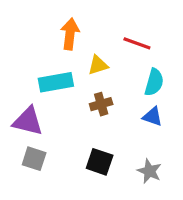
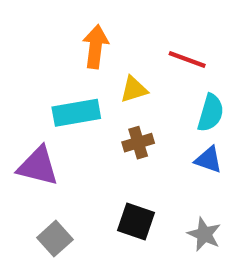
gray square: (34, 159) -> (55, 239), moved, turned 30

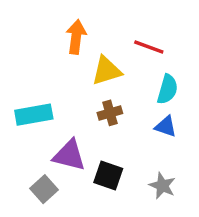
yellow triangle: (134, 89) -> (107, 71), size x1.4
cyan rectangle: (76, 113) -> (34, 115), moved
purple triangle: (38, 166) -> (69, 155), moved

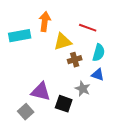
brown cross: (110, 113) -> (75, 60), moved
cyan rectangle: (34, 115) -> (20, 36), moved
gray star: (162, 186) -> (83, 89), moved

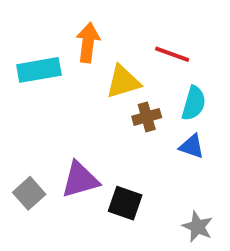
gray star: (83, 89) -> (198, 227), moved
purple triangle: (41, 92) -> (80, 180), turned -30
gray square: (26, 112) -> (29, 193), moved

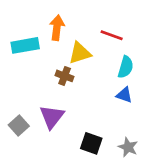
brown cross: (147, 117) -> (65, 76), moved, turned 36
purple triangle: (80, 180) -> (52, 117), turned -36
black square: (125, 203) -> (91, 143), moved

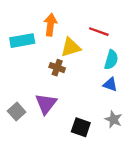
gray star: (128, 147) -> (113, 119), moved

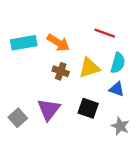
orange arrow: (50, 25) -> (58, 43), moved, turned 115
yellow triangle: (71, 47) -> (89, 68), moved
black square: (81, 127) -> (88, 108), moved

